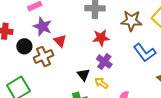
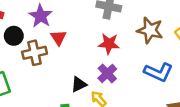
blue L-shape: (145, 53) -> (158, 72), turned -40
black triangle: (83, 75) -> (79, 84), turned 32

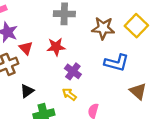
red star: (109, 44) -> (56, 47), moved
black triangle: (79, 84) -> (27, 91), moved

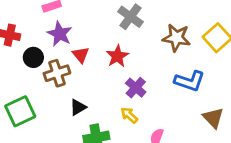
gray cross: (64, 14) -> (130, 17), turned 30
red star: (56, 47) -> (117, 56), turned -30

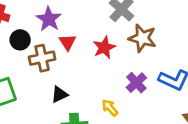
brown star: (176, 38) -> (142, 38), moved
purple cross: (136, 88) -> (136, 83), moved

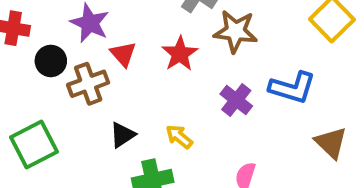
yellow arrow: (110, 108) -> (179, 137), moved

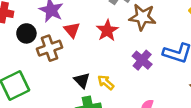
black triangle: (122, 135) -> (82, 80), moved, turned -42

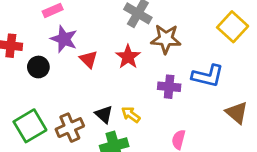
brown cross: (50, 48) -> (70, 128), moved
purple cross: (142, 60) -> (169, 87), turned -30

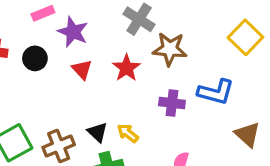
purple star: (64, 39) -> (73, 32), moved
black circle: (38, 67) -> (35, 58), moved

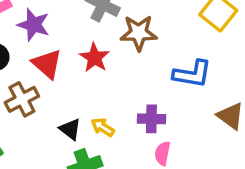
red triangle: (82, 69) -> (47, 64), size x1.4
purple cross: (172, 103) -> (151, 119), moved
brown cross: (59, 146) -> (22, 99), moved

